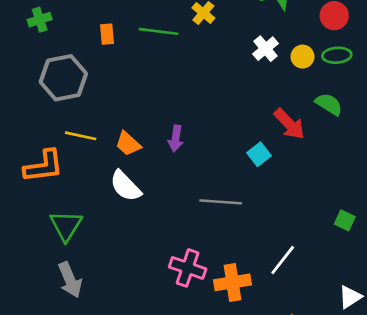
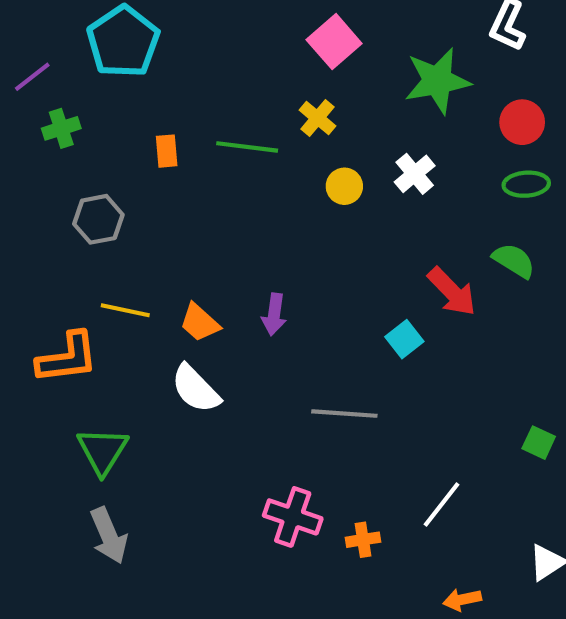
yellow circle: (302, 57) -> (344, 186), moved
gray hexagon: (63, 78) -> (98, 219), size x0.7
orange cross: (232, 282) -> (363, 540), size x0.6

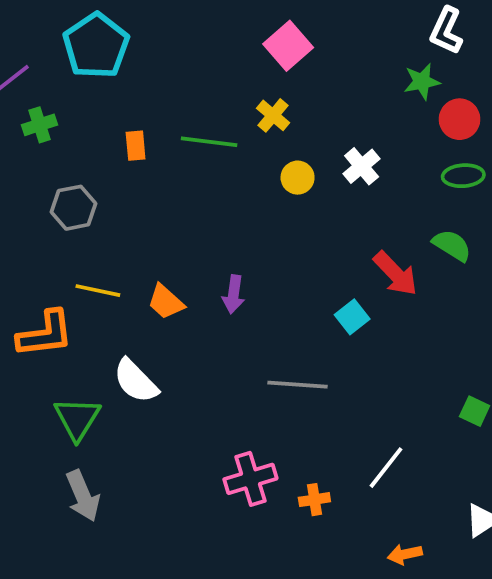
green star: (437, 81) -> (422, 82), moved, size x0.6
white semicircle: (196, 389) -> (136, 381), moved
pink cross: (293, 517) -> (250, 479), turned -36

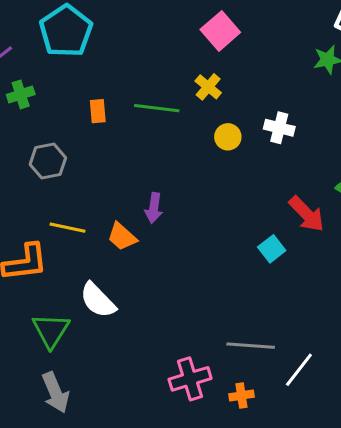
white cross: (362, 166) -> (279, 128), turned -36
purple arrow: (234, 294) -> (154, 208), moved
gray line: (298, 385) -> (251, 346), moved

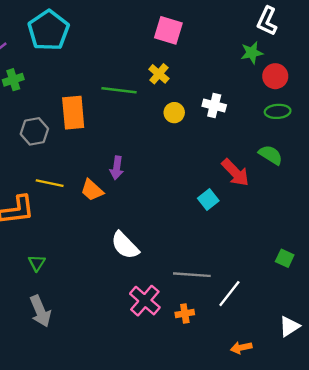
pink square: (220, 31) -> (168, 30), turned -32
orange rectangle: (98, 111) -> (73, 113), moved, size x1.8
white semicircle: (98, 300) -> (125, 245), moved
green triangle: (51, 330) -> (37, 263), size x0.6
pink cross: (190, 379) -> (145, 301), turned -32

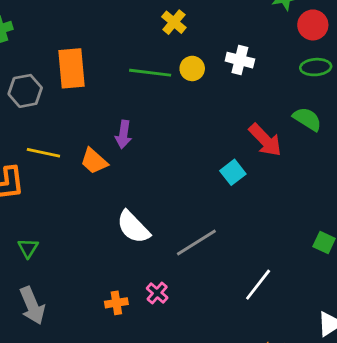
green line: (119, 90) -> (150, 73), moved
gray line: (192, 275) -> (196, 242), moved, turned -36
pink cross: (145, 301) -> (157, 293), size x0.6
orange cross: (185, 313) -> (116, 303), moved

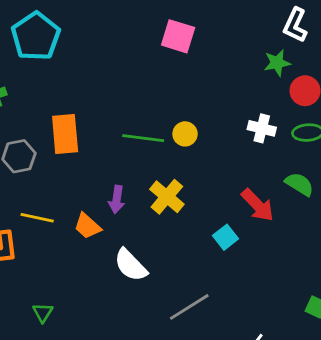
yellow cross: (174, 22) -> (167, 197), moved, size x1.4
white cross: (240, 60) -> (262, 128), moved
white semicircle: (133, 227) -> (131, 265), moved
green triangle: (28, 248) -> (43, 313), moved

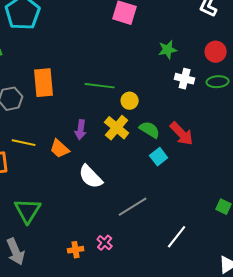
green star: (277, 63) -> (168, 50), moved
yellow circle: (185, 134) -> (130, 101), moved
green semicircle: (299, 184) -> (150, 130), moved
green triangle: (43, 313) -> (28, 211), size x1.8

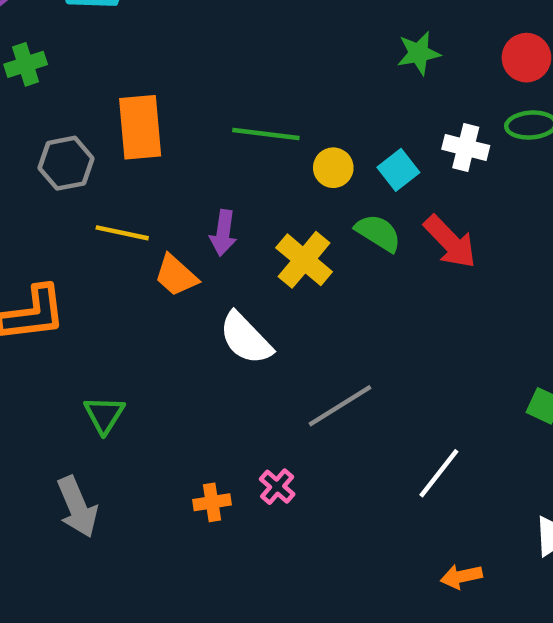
white cross: (185, 79) -> (466, 147), moved
yellow cross: (117, 128) -> (304, 260), moved
yellow line: (24, 143) -> (122, 233), moved
cyan square: (159, 157) -> (398, 170), moved
green triangle: (28, 211) -> (104, 415), size x0.7

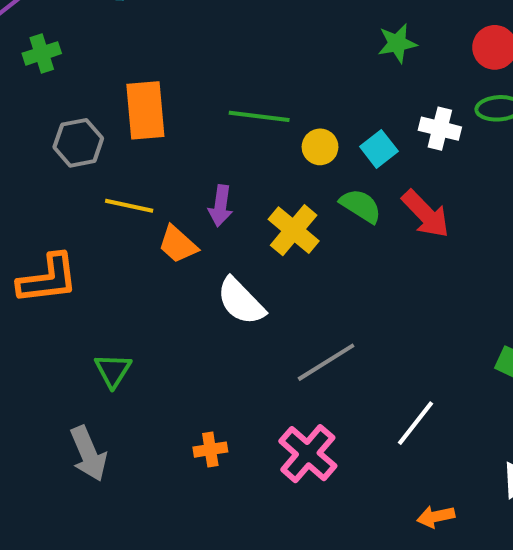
pink cross: (277, 487) -> (308, 454), moved, size x1.8

